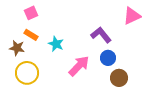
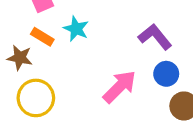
cyan star: (56, 44) -> (76, 29), moved

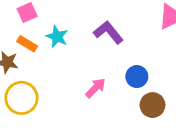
purple L-shape: (155, 37) -> (108, 32), moved
pink arrow: (120, 87) -> (96, 88), size x0.7

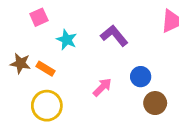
orange rectangle: (27, 44) -> (46, 69), moved
yellow circle: (21, 98) -> (47, 106), moved

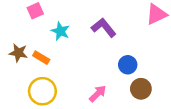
pink arrow: (102, 87) -> (98, 94), moved

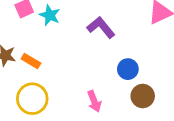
cyan star: (60, 31) -> (50, 15), moved
pink arrow: (98, 94) -> (94, 101), turned 114

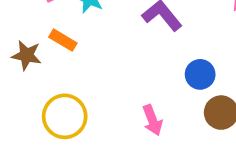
orange rectangle: (31, 61) -> (63, 40), moved

